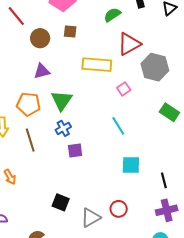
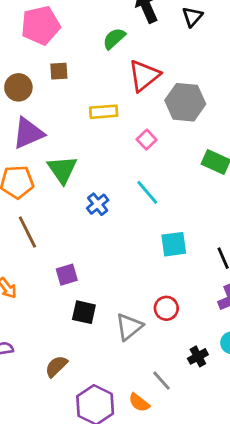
yellow rectangle: (97, 65) -> (104, 112), size x0.7
purple triangle: (42, 71) -> (28, 133), size x1.4
blue cross: (63, 128) -> (98, 204), moved
purple square: (75, 150) -> (67, 275), moved

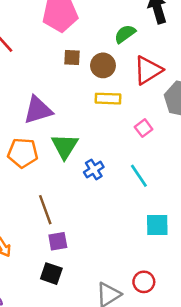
brown circle: (18, 87) -> (103, 65), moved
blue cross: (98, 204) -> (94, 170), moved
brown line: (27, 232) -> (45, 210), moved
black square: (84, 312) -> (51, 274), moved

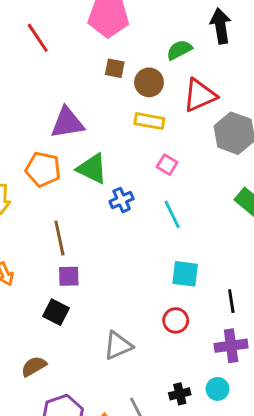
pink square: (144, 128) -> (167, 165), moved, turned -30
green triangle: (65, 146) -> (92, 169), turned -44
red circle: (144, 282) -> (176, 320), moved

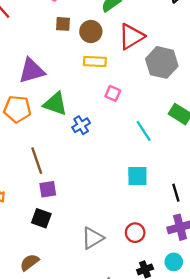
cyan line: (172, 214) -> (144, 131), moved
red circle: (176, 320) -> (135, 233), moved

